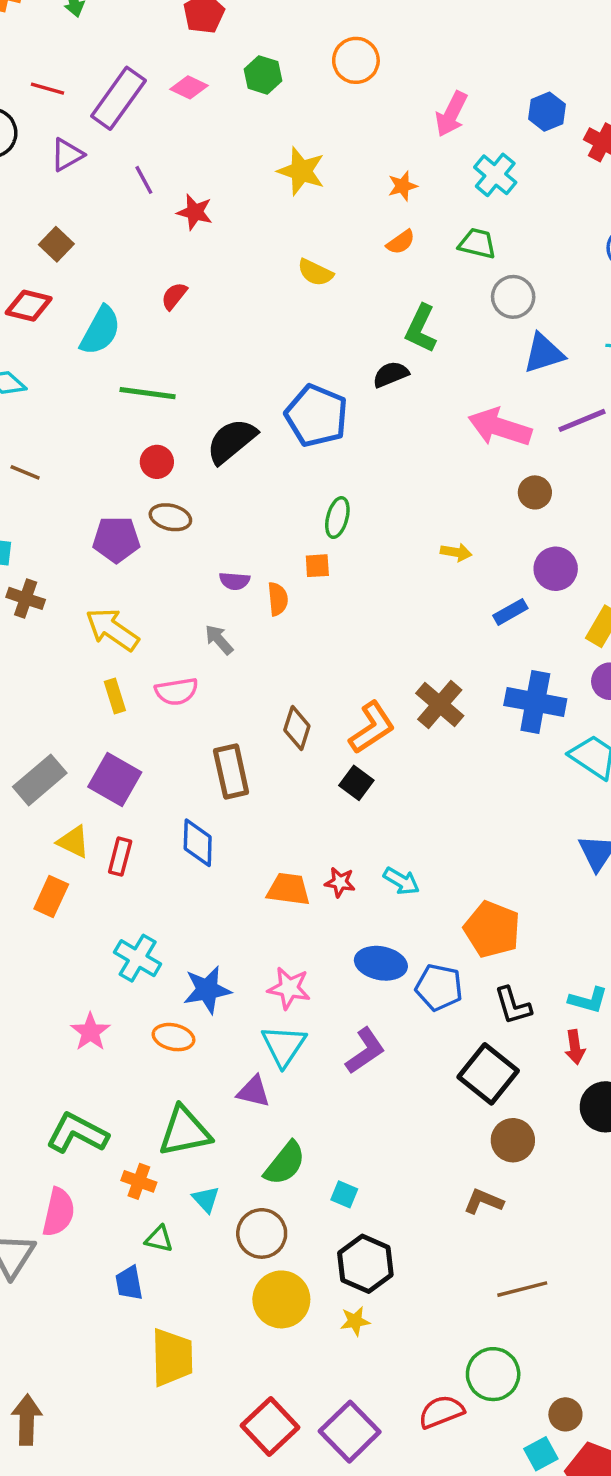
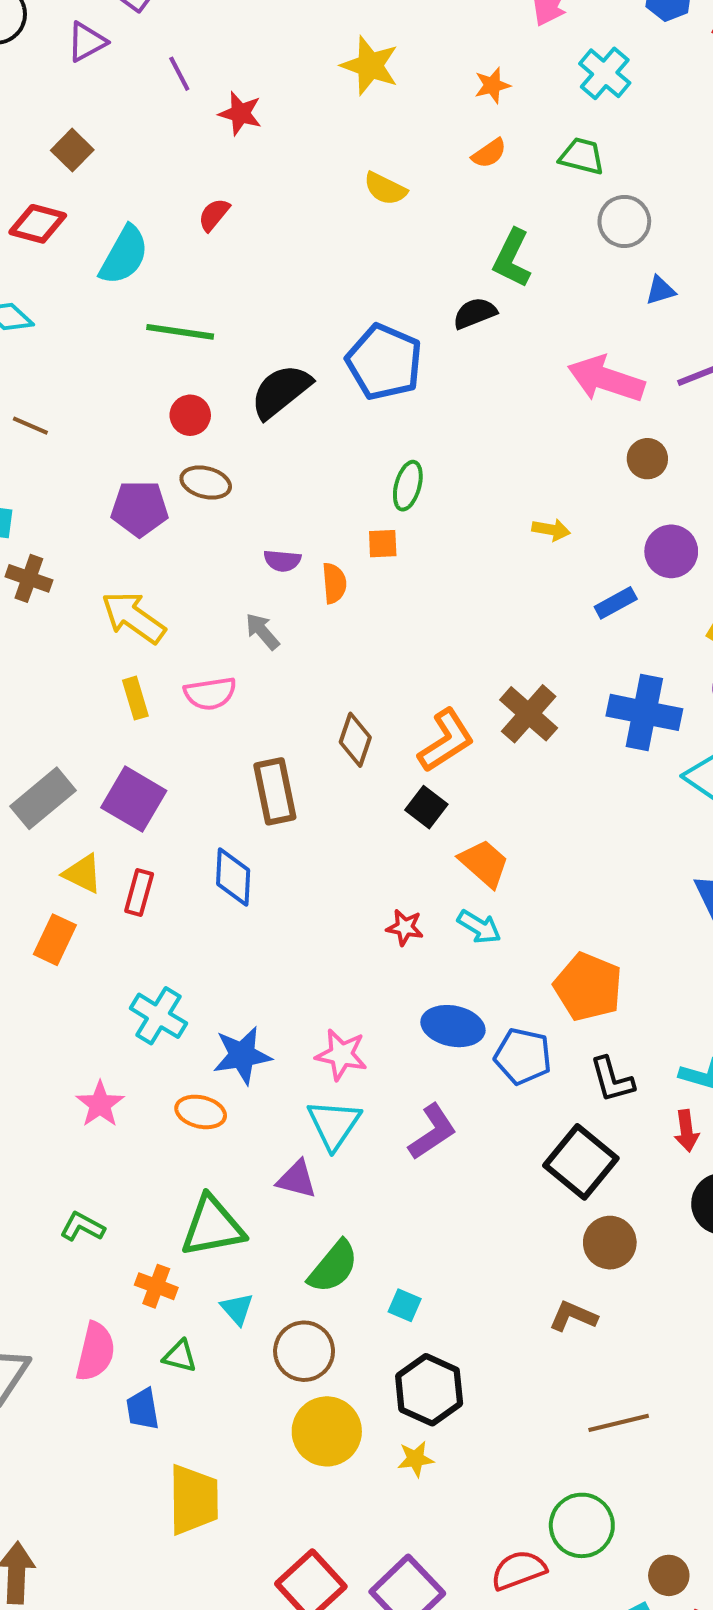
blue triangle: (544, 353) -> (660, 290), size x0.6
orange trapezoid: (288, 889) -> (484, 863), moved, turned 33
green L-shape: (77, 1133) -> (82, 1227), size x0.6
pink semicircle: (59, 1212) -> (95, 1352), moved

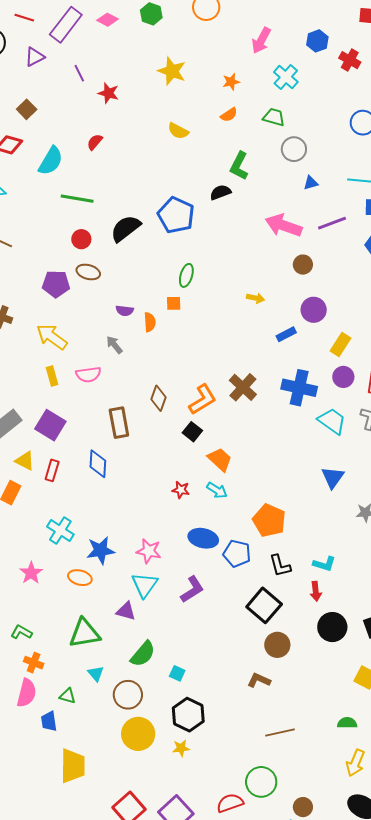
orange cross: (156, 1286) -> (34, 663), moved

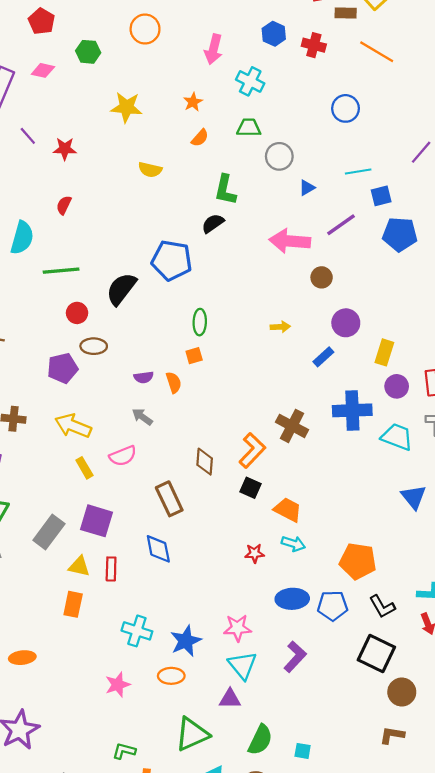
pink star: (31, 573) -> (118, 685), turned 30

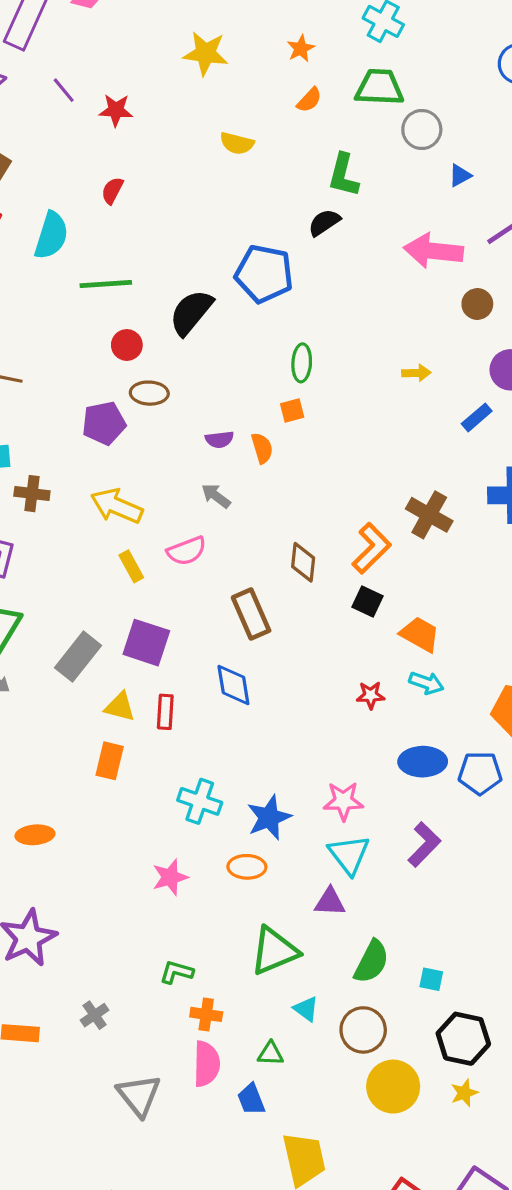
green trapezoid: (249, 128) -> (379, 87), size x1.4

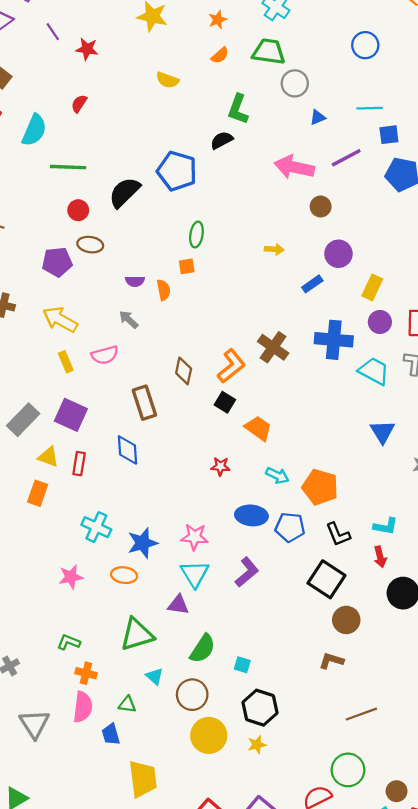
cyan arrow: (426, 683) -> (277, 475), moved

